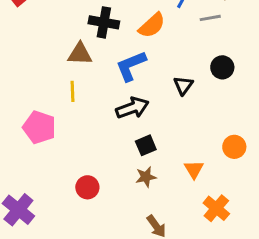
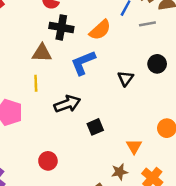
black arrow: (132, 108) -> (67, 104), moved
brown star: (146, 177) -> (120, 172), moved

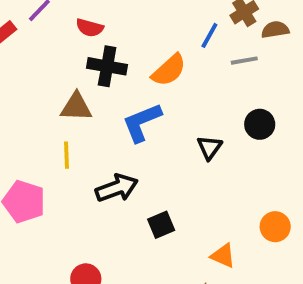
orange triangle: (134, 146) -> (223, 256), turned -35

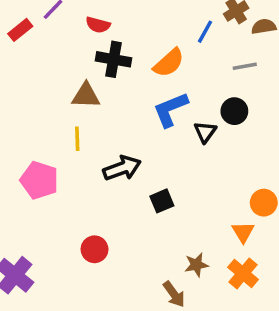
gray line: (244, 61) -> (245, 66), moved
blue L-shape: (142, 122) -> (170, 109), moved
black circle: (260, 124) -> (234, 111), moved
orange triangle: (223, 256) -> (243, 232), moved, turned 35

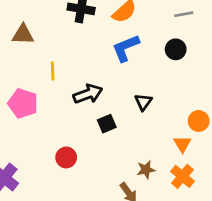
brown triangle: (86, 96) -> (23, 34), moved
black triangle: (205, 132) -> (143, 102), moved
black square: (162, 201) -> (107, 124), moved

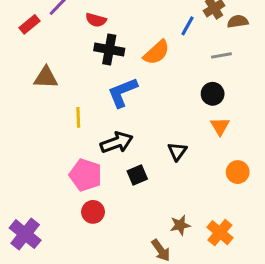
blue L-shape: (126, 48) -> (123, 92), moved
pink pentagon: (23, 103) -> (86, 175), moved
orange triangle: (182, 144) -> (220, 126), moved

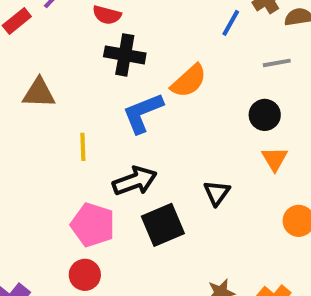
orange semicircle: (156, 52) -> (189, 81), moved
black square: (137, 175) -> (163, 225), size x1.5
red circle: (93, 212) -> (85, 275), moved

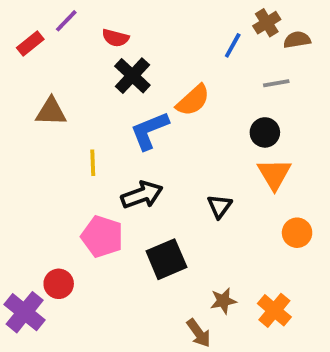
black cross: (125, 55) -> (132, 76), turned 33
orange triangle: (275, 159) -> (274, 174), size x1.4
black square: (163, 225) -> (166, 259), moved
red circle: (85, 275) -> (59, 284), moved

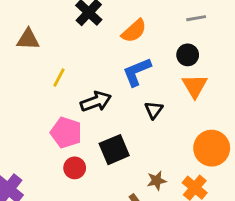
blue L-shape: (149, 131) -> (137, 72), moved
yellow line: (93, 163) -> (59, 77), turned 30
orange circle: (297, 233) -> (212, 148), moved, size x1.6
red circle: (59, 284) -> (75, 168), moved

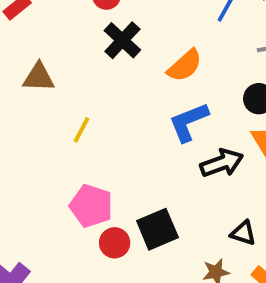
black arrow: (96, 102) -> (222, 163), moved
black triangle: (154, 110) -> (243, 233), moved, turned -48
red circle: (75, 168) -> (115, 243), moved

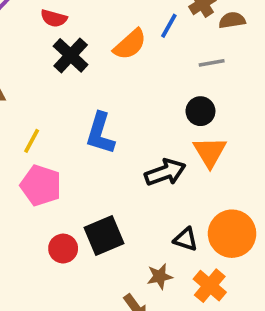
orange semicircle: (185, 66) -> (130, 44), moved
blue L-shape: (189, 122) -> (100, 133), moved, turned -51
pink pentagon: (91, 206) -> (41, 185), moved

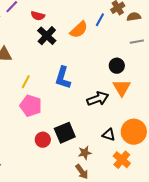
gray line: (212, 63) -> (137, 42), moved
brown star: (160, 276) -> (85, 153), moved

